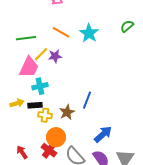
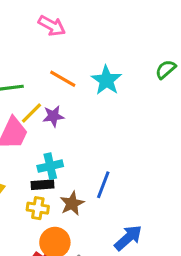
cyan cross: (40, 86) -> (50, 166), moved
black rectangle: (35, 105) -> (42, 185), moved

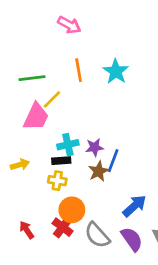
orange line: (63, 79) -> (79, 70), turned 50
purple star: (53, 116) -> (95, 147), moved
brown star: (72, 203) -> (98, 171), moved

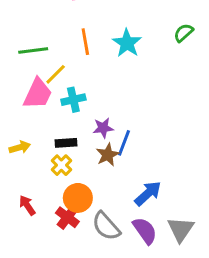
cyan cross: (68, 145) -> (73, 100), moved
yellow cross: (57, 181) -> (61, 165), turned 36
red arrow: (27, 230) -> (27, 205), moved

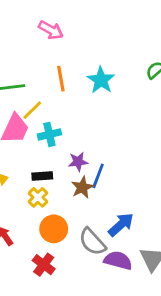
red cross: (67, 217) -> (44, 265), moved
gray semicircle: (106, 226) -> (92, 242), moved
purple semicircle: (145, 231) -> (118, 260), turned -40

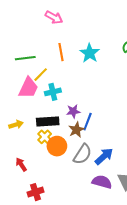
black rectangle: (42, 176) -> (48, 122), size x1.5
orange circle: (54, 229) -> (57, 146), moved
gray semicircle: (92, 242) -> (82, 154), moved, turned -105
red cross: (44, 265) -> (35, 192), moved, turned 35

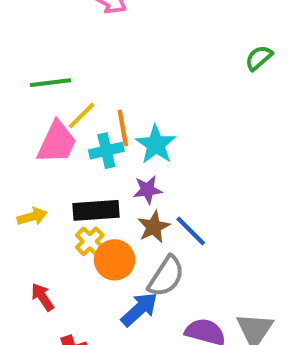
orange line: (61, 52) -> (123, 128), moved
cyan star: (90, 53) -> (156, 144), moved
blue line: (88, 122) -> (191, 231), moved, turned -66
blue arrow: (104, 156) -> (139, 309), moved

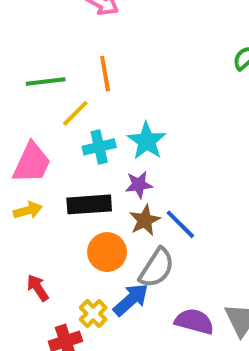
orange line: (123, 128) -> (105, 74), moved
pink trapezoid: (57, 142) -> (32, 163), moved
yellow cross: (90, 241) -> (93, 314), moved

